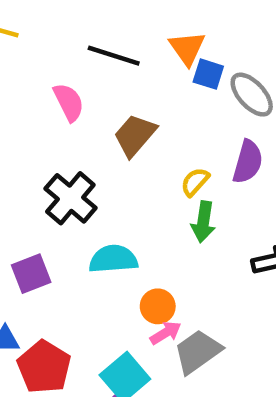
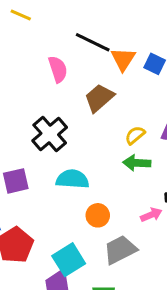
orange triangle: (187, 48) -> (123, 59), moved
green arrow: (203, 222) -> (137, 163), turned 76
pink arrow: (166, 333) -> (151, 215), moved

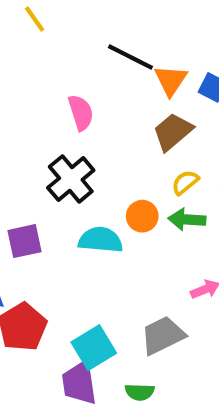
yellow line: (21, 15) -> (35, 19), turned 30
pink semicircle: (58, 69) -> (81, 113), moved
brown trapezoid: (99, 98) -> (173, 132), moved
orange circle: (98, 215) -> (142, 216), moved

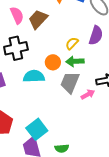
brown trapezoid: (173, 132) -> (38, 19), moved
black cross: (71, 179) -> (16, 48), turned 35
gray trapezoid: (163, 335) -> (70, 82), moved, turned -35

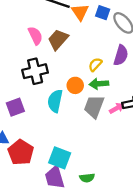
cyan semicircle: (34, 76) -> (55, 101), turned -75
pink arrow: (88, 94) -> (117, 108), moved
cyan square: (37, 129) -> (60, 158), turned -30

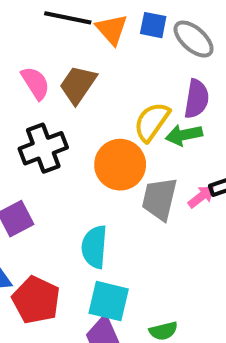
yellow semicircle: (95, 64) -> (152, 122), size x1.5
green arrow: (99, 84) -> (184, 135), moved
orange circle: (75, 85) -> (120, 165), size x1.6
cyan semicircle: (55, 101) -> (94, 247), moved

